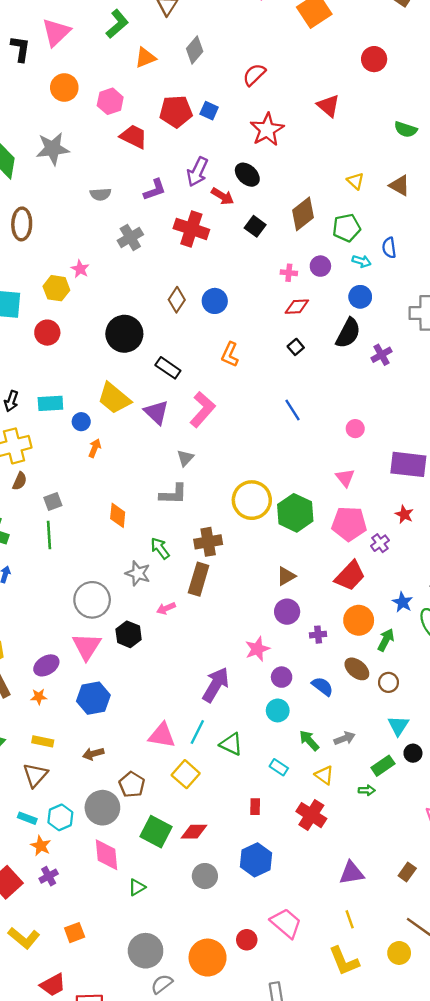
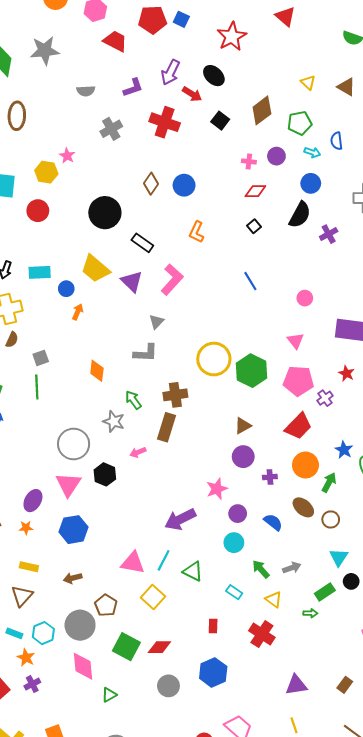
purple ellipse: (46, 665) -> (33, 501), turned -30
purple arrow: (216, 685) -> (180, 519), turned -148

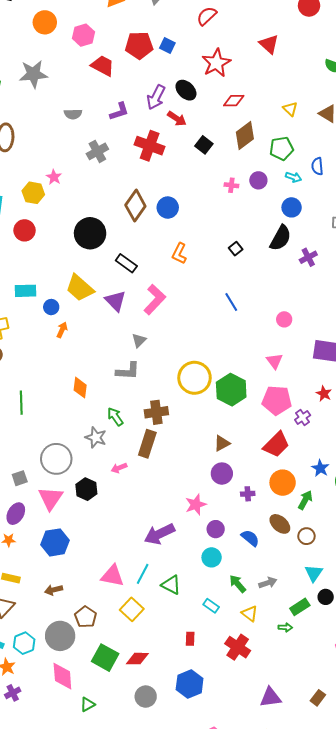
black ellipse: (214, 76) -> (186, 90), moved
brown diamond: (151, 184) -> (135, 206), size x1.4
red diamond: (255, 191) -> (234, 101), moved
gray square: (41, 358) -> (20, 478), moved

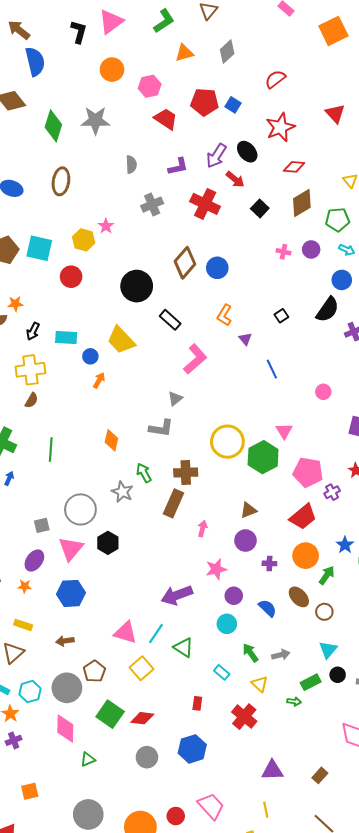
gray semicircle: (73, 114) -> (131, 165), turned -96
purple triangle: (115, 301) -> (245, 339), moved, size x0.6
pink triangle: (274, 361) -> (284, 431), moved
pink arrow: (119, 468) -> (202, 529), moved, turned 119

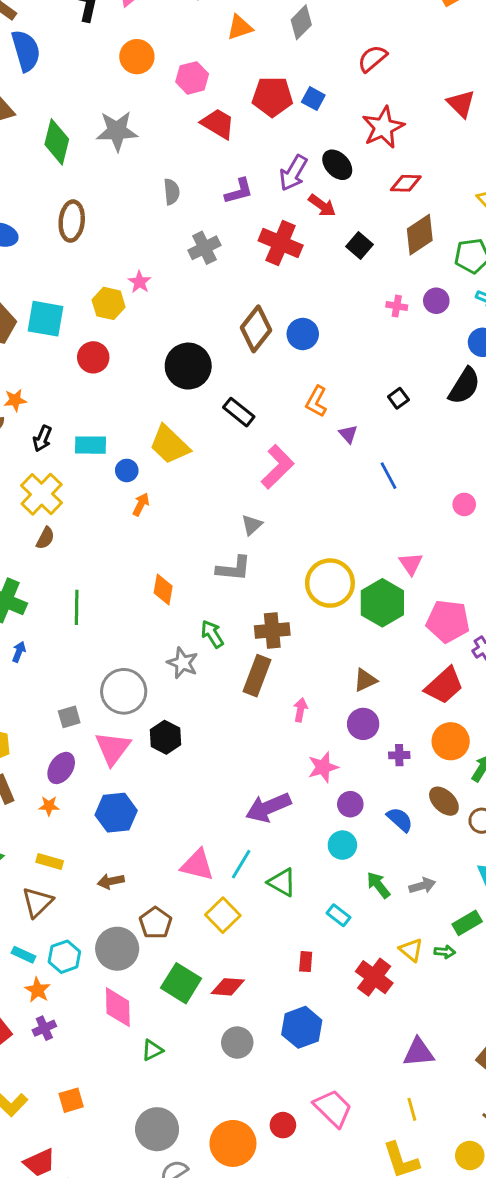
yellow cross: (30, 370) -> (42, 494), turned -36
yellow triangle: (260, 684) -> (411, 950), moved

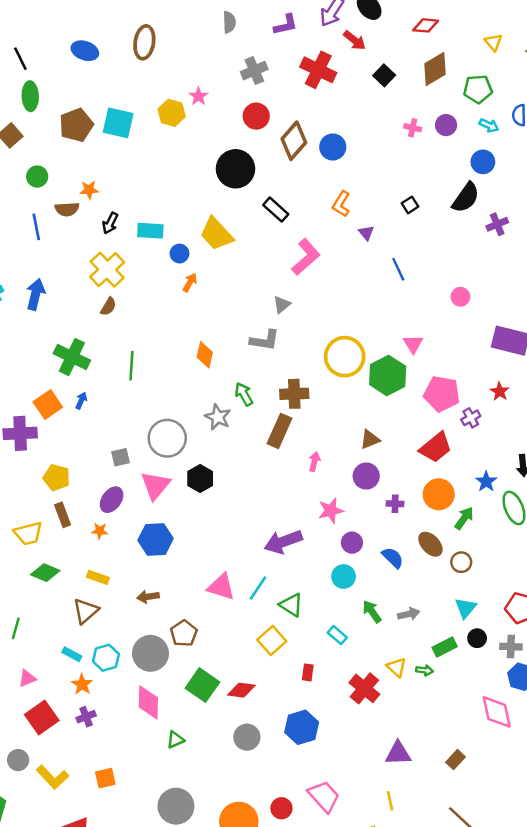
red circle: (93, 357) -> (256, 116), moved
yellow square: (223, 915) -> (272, 641), moved

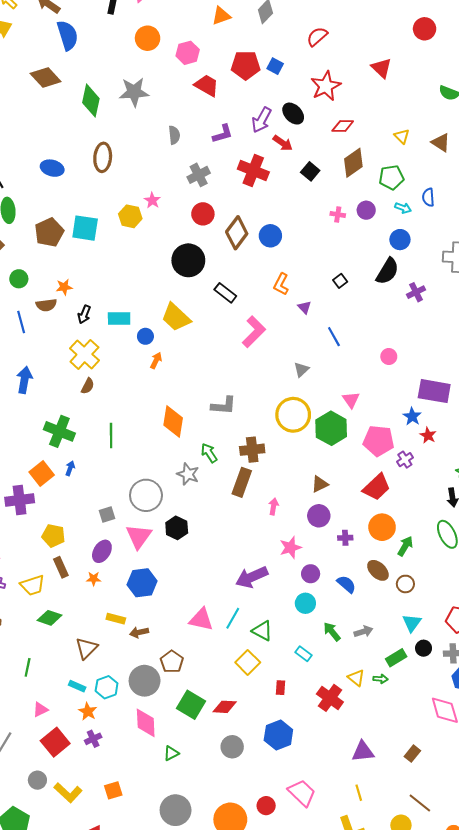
gray triangle: (282, 305) -> (301, 369), moved
orange diamond: (205, 355) -> (173, 422), size x1.4
blue star: (486, 482) -> (412, 416), moved
yellow rectangle: (98, 577) -> (116, 619), moved

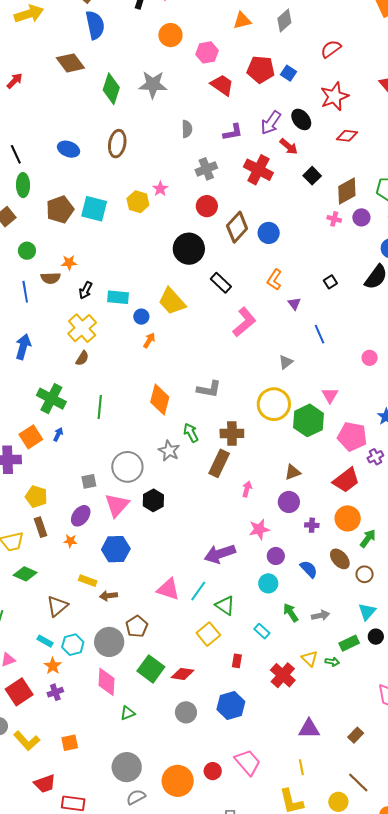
brown diamond: (353, 163) -> (347, 191), moved

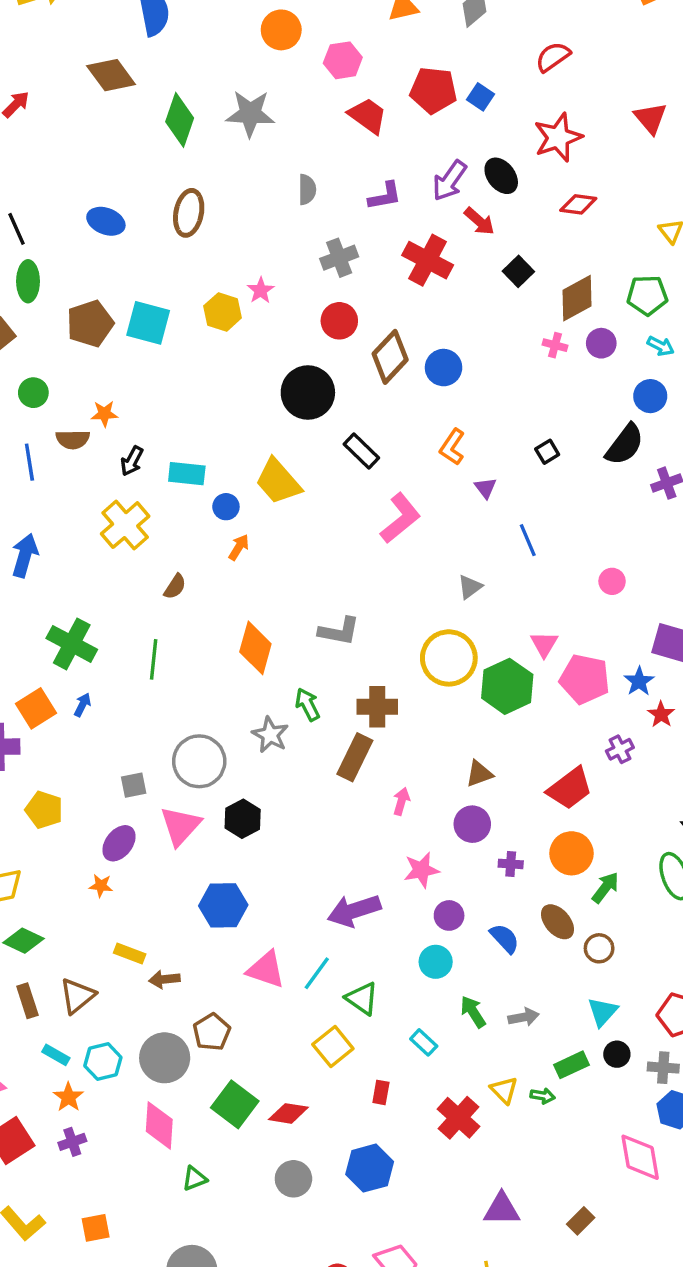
brown semicircle: (82, 358) -> (175, 587), moved
pink pentagon: (352, 437) -> (585, 679), moved
brown rectangle: (40, 527) -> (27, 1001), moved
blue hexagon: (116, 549) -> (223, 905), moved

